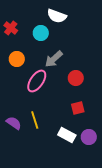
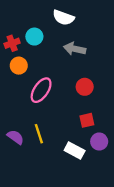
red cross: (11, 28) -> (12, 43), moved, turned 32
cyan circle: (41, 33) -> (34, 37), moved
gray arrow: (54, 59) -> (75, 49), moved, turned 54
purple circle: (89, 137) -> (99, 142), moved

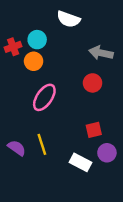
gray arrow: (75, 49) -> (101, 53), moved
orange circle: (19, 66) -> (34, 61), moved
red circle: (85, 87) -> (93, 83), moved

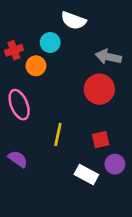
cyan circle: (37, 40) -> (50, 43), moved
red circle: (93, 83) -> (99, 89), size x1.5
pink ellipse: (44, 97) -> (19, 105), moved, turned -56
yellow line: (42, 144) -> (58, 134), moved, turned 30

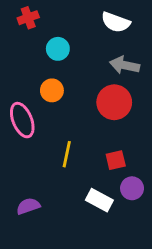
white semicircle: (73, 21) -> (116, 22), moved
red cross: (14, 50) -> (28, 18), moved
orange circle: (36, 66) -> (52, 90), moved
purple semicircle: (18, 159) -> (28, 206), moved, turned -54

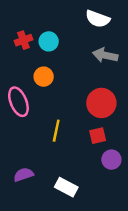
red cross: (28, 18) -> (23, 40), moved
red circle: (114, 102) -> (101, 103), moved
white rectangle: (99, 200) -> (66, 187), moved

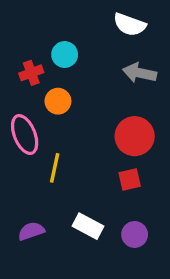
red cross: (23, 40) -> (31, 73), moved
yellow line: (56, 131) -> (55, 168), moved
purple circle: (111, 160) -> (135, 234), moved
white rectangle: (66, 187) -> (88, 226), moved

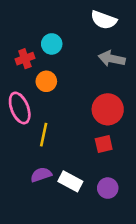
purple semicircle: (31, 231) -> (41, 175), moved

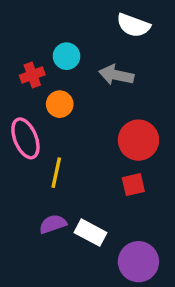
gray arrow: (112, 59) -> (116, 75), moved
purple circle: (108, 188) -> (138, 262), moved, size x1.5

